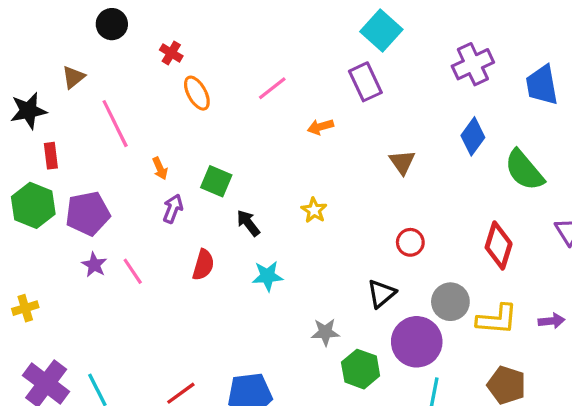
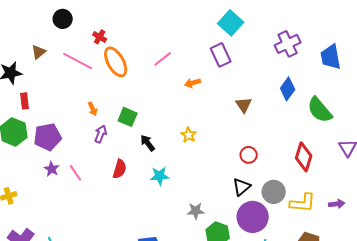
orange ellipse: (197, 93) -> (116, 62), size x1.4
pink line: (115, 124) -> (78, 61), moved, turned -36
black triangle: (381, 294) -> (242, 187), moved

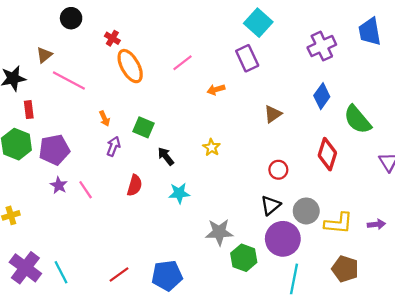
blue trapezoid: (331, 57) -> (370, 32), moved
pink line: (78, 61) -> (69, 81), moved
brown triangle: (244, 105) -> (273, 114), turned 30
red diamond: (304, 157) -> (327, 154), moved
gray star: (196, 211) -> (219, 232), size x1.4

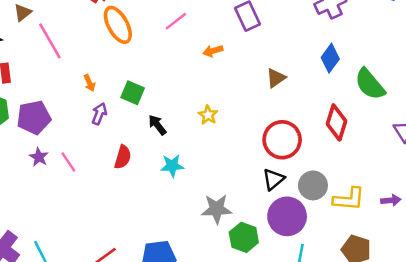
pink line: (69, 81) -> (50, 41), turned 32
red circle: (278, 170) -> (282, 140), size x1.8

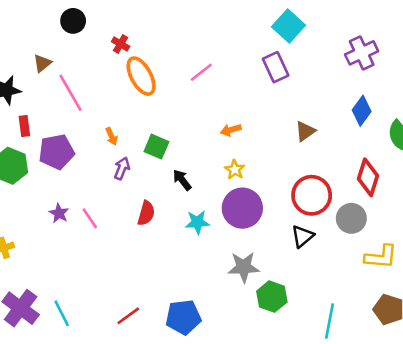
orange arrow: (213, 51) -> (231, 130), moved
purple pentagon: (34, 118) -> (56, 152), moved
gray circle: (313, 185) -> (351, 218), moved
purple circle: (287, 216) -> (242, 208), moved

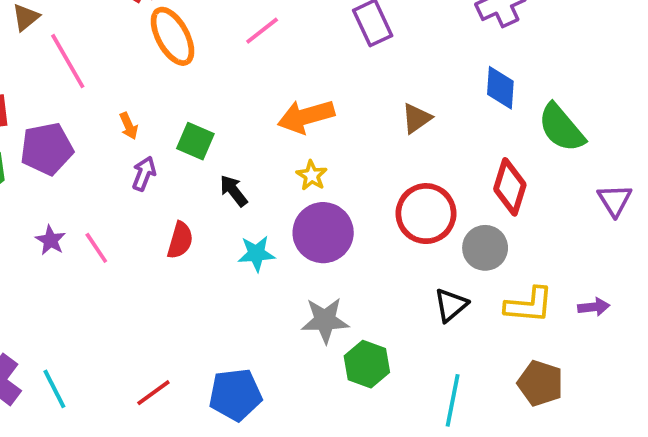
blue diamond: (362, 111) -> (500, 88), turned -32
orange arrow: (231, 130) -> (306, 116), size x1.8
black triangle: (303, 236) -> (451, 305), moved

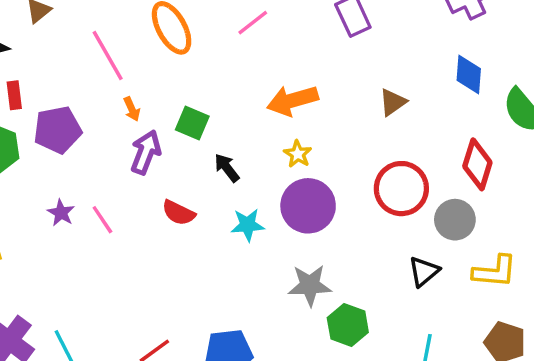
pink line: (68, 61) -> (108, 56), moved
purple arrow: (144, 174) -> (146, 152), size x1.4
red semicircle: (180, 240) -> (178, 213), turned 100

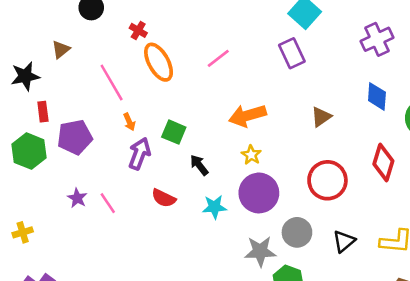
gray circle: (455, 220) -> (297, 232), moved

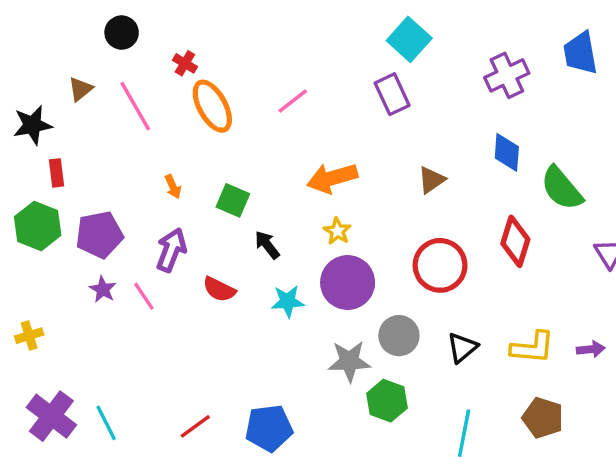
pink line: (112, 82) -> (135, 106), moved
purple pentagon: (75, 137) -> (99, 235), moved
purple arrow: (139, 154) -> (171, 250), moved

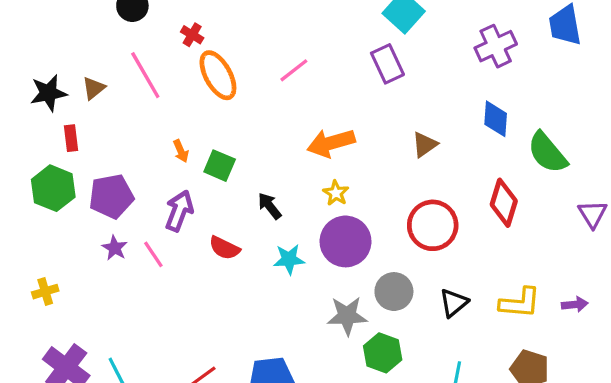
brown triangle: (80, 89) -> (94, 88), moved
green square: (233, 200) -> (220, 166), moved

